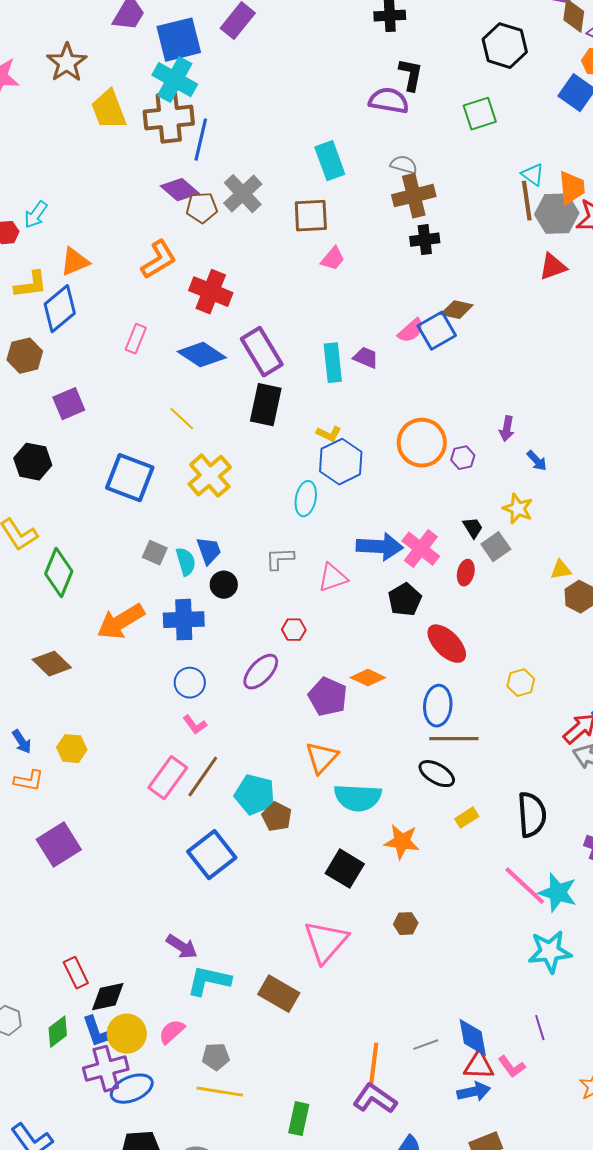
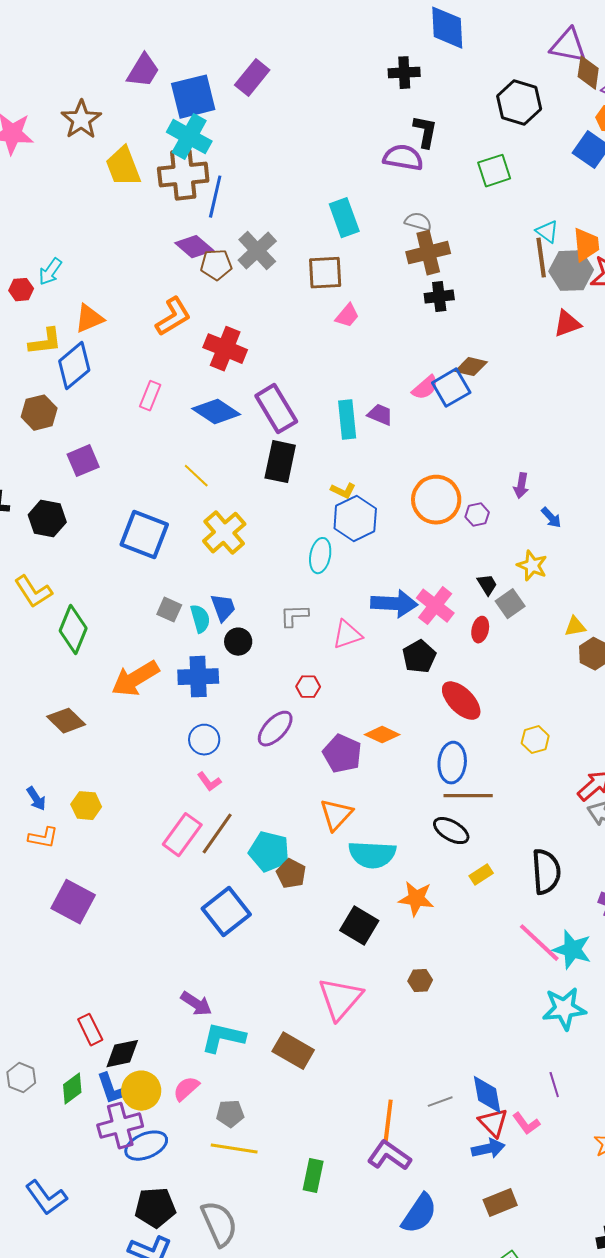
purple square: (59, 845) -> (73, 902), turned -30
red triangle: (479, 1066) -> (493, 1123), turned 44

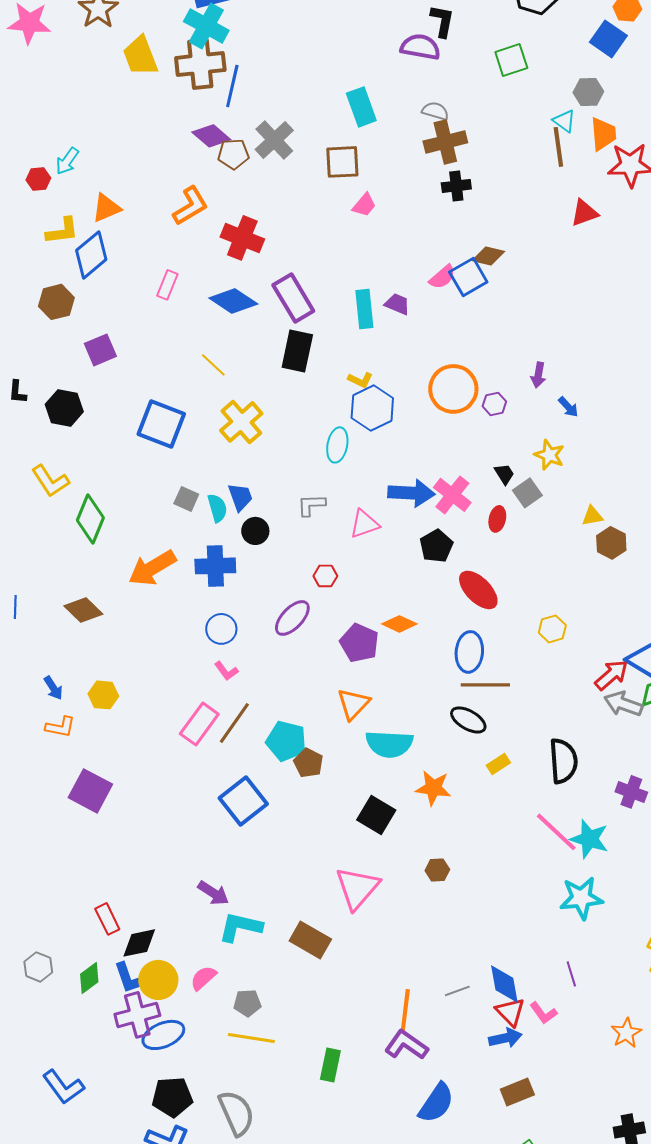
gray hexagon: (571, 271) -> (588, 92), moved, size x0.7

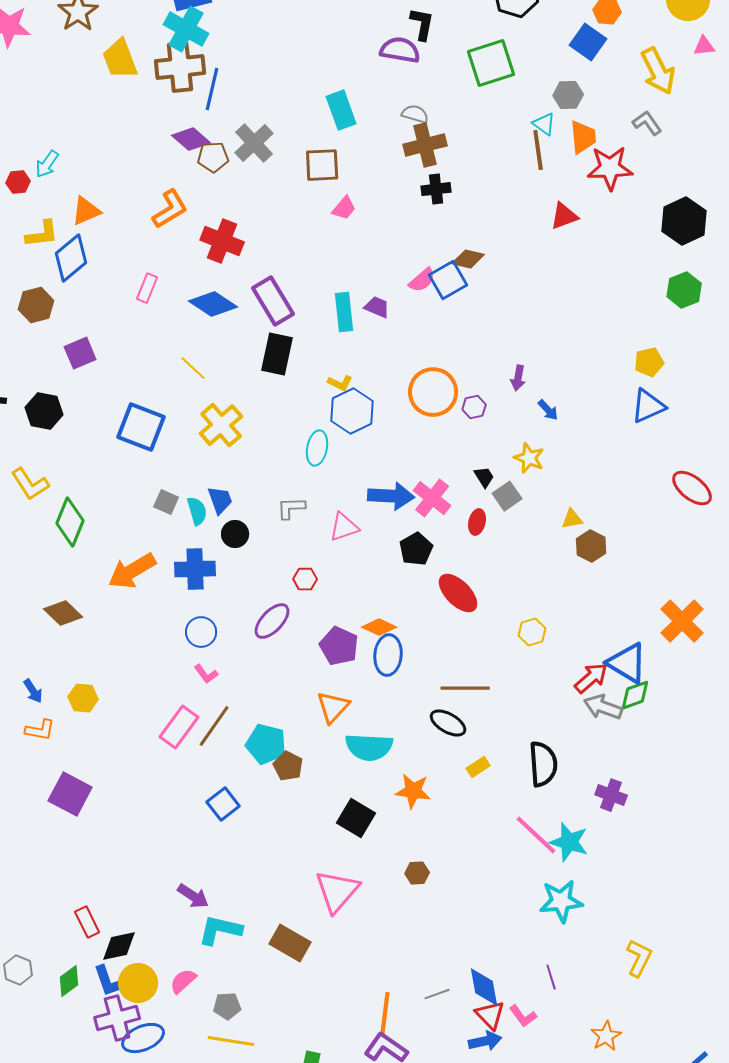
green square: (511, 60) -> (491, 63), size x1.4
blue ellipse: (469, 652) -> (388, 655), moved
blue square: (243, 801) -> (223, 804), size x0.7

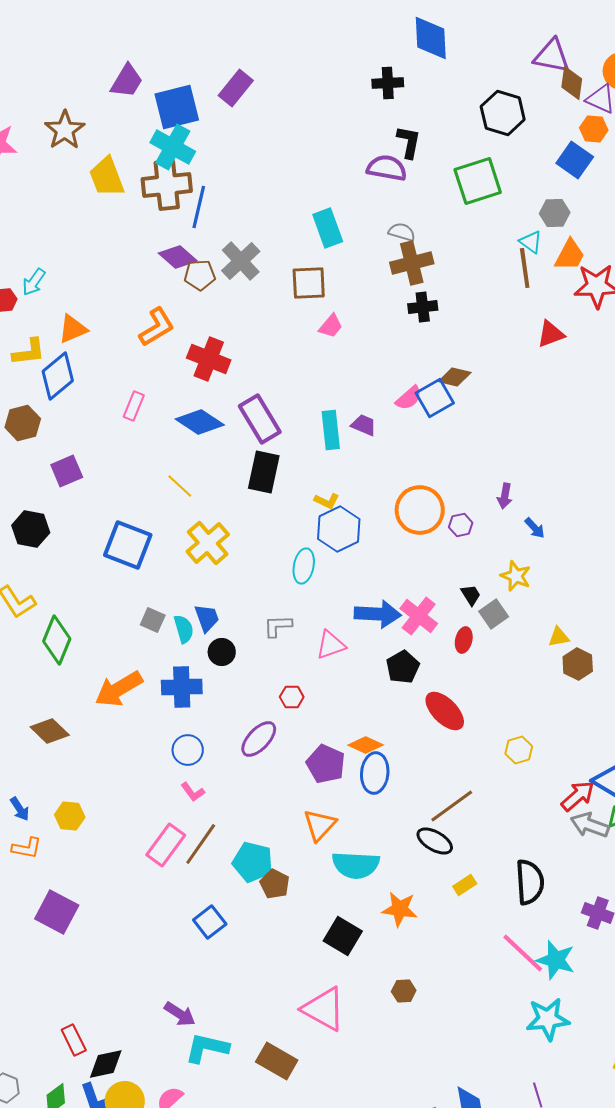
orange trapezoid: (583, 137) -> (570, 255), turned 33
brown line: (465, 688) -> (452, 806), turned -36
pink triangle: (337, 891) -> (324, 1009), turned -42

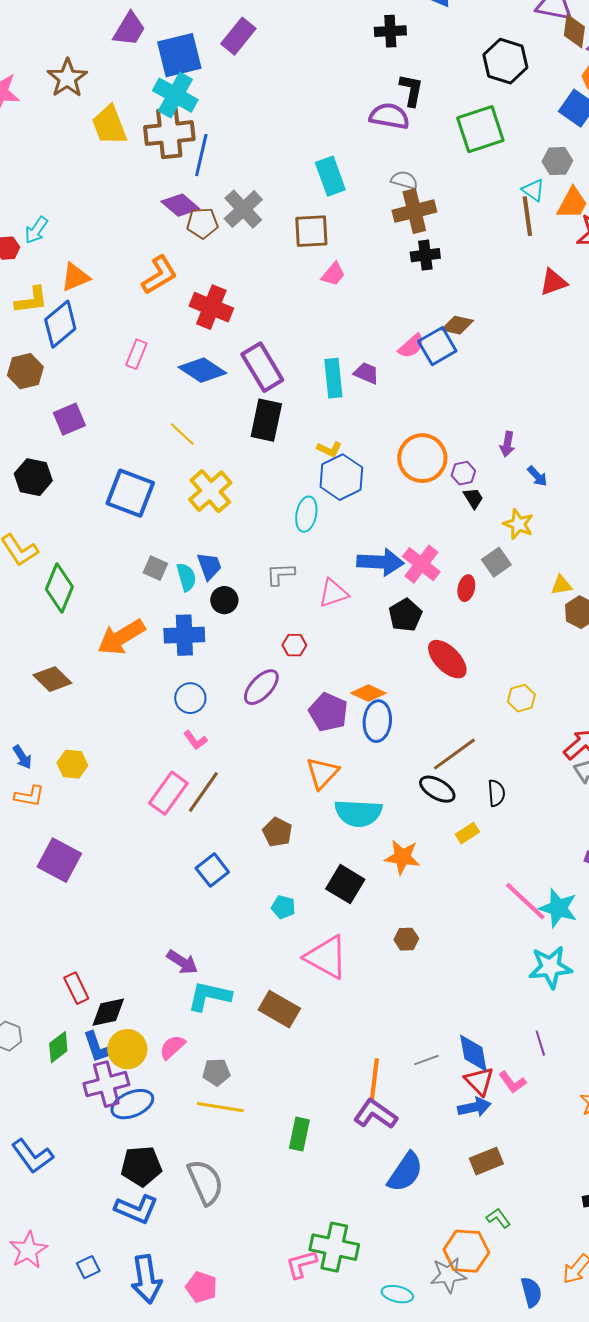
black trapezoid: (471, 595) -> (473, 498), moved
cyan pentagon: (253, 862) -> (283, 907), moved, size x0.6
black semicircle: (530, 882) -> (496, 793), moved, size x0.6

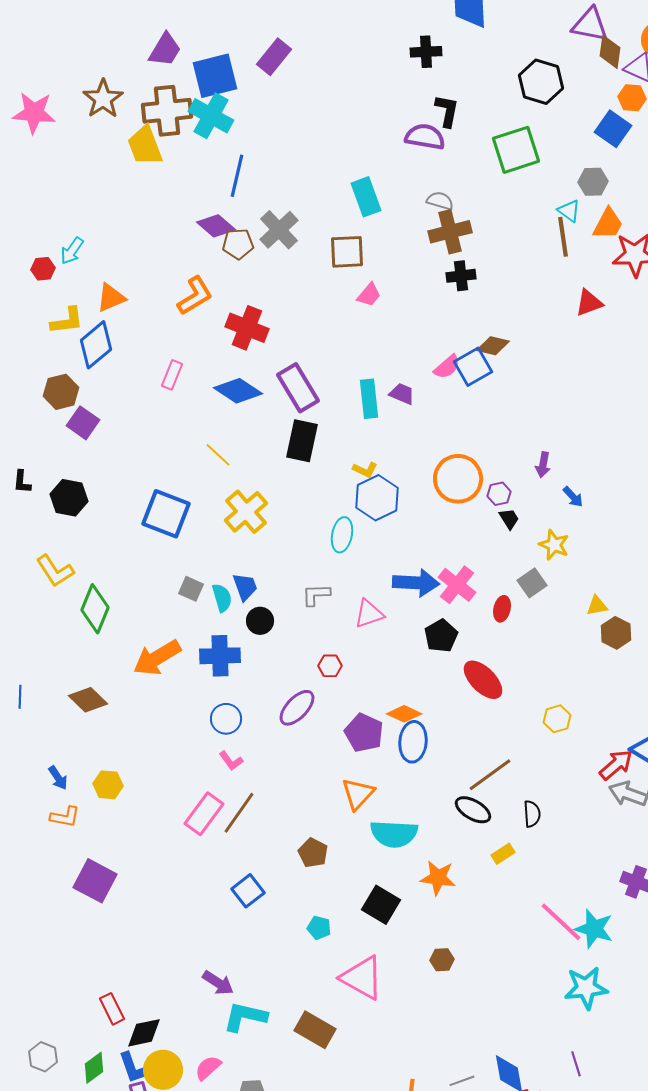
brown cross: (169, 133) -> (167, 111), moved
purple square: (69, 419) -> (83, 423), moved, turned -32

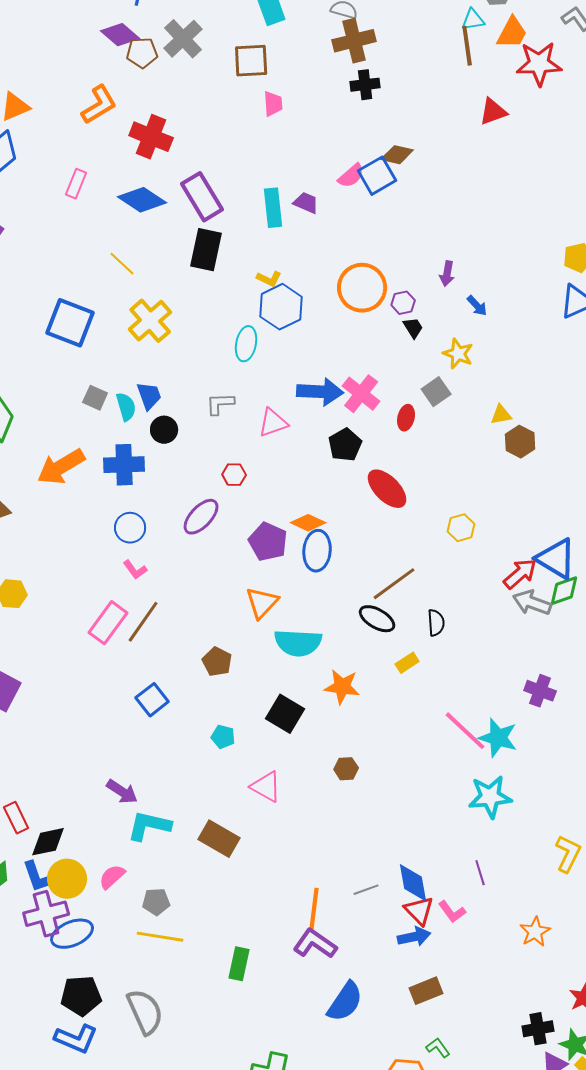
cyan triangle: (569, 211) -> (473, 20), turned -45
pink trapezoid: (369, 295) -> (273, 104), turned -44
pink triangle: (362, 978) -> (266, 787), size x0.7

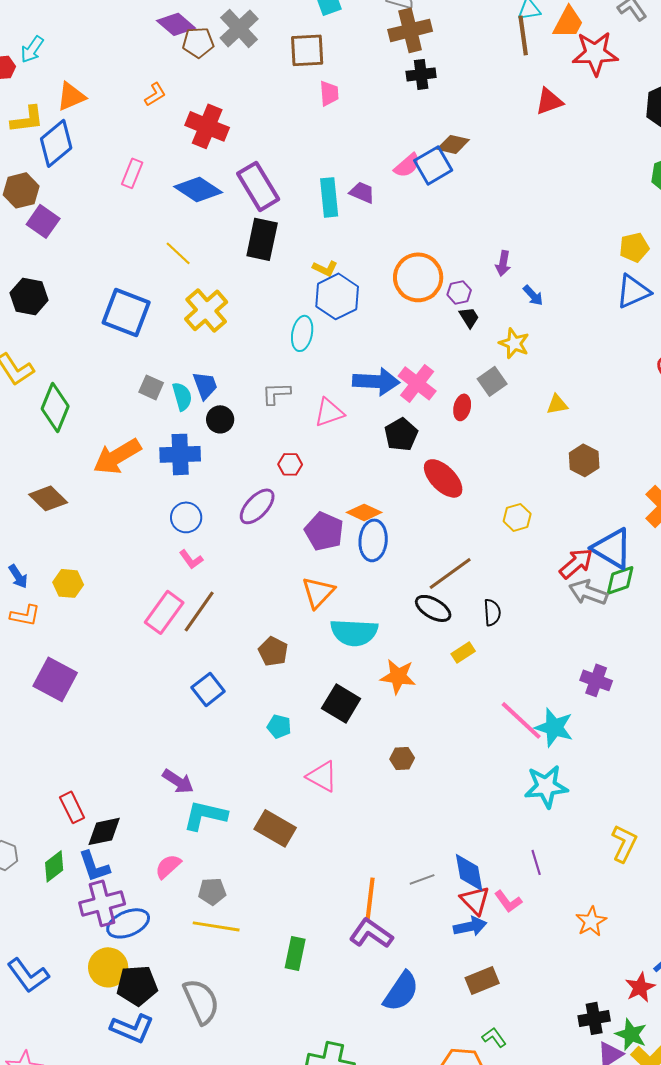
orange L-shape: (99, 105) -> (155, 94), size x0.6
brown hexagon: (520, 442) -> (584, 460), moved
yellow circle: (67, 879) -> (108, 967), moved

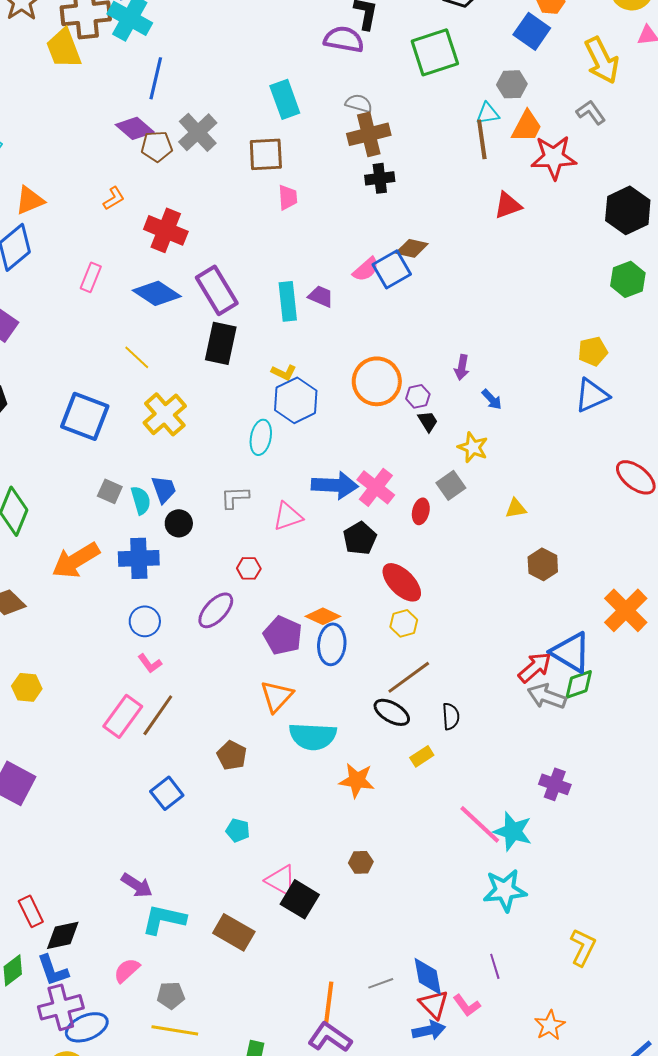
yellow hexagon: (517, 517) -> (404, 623), moved
black square: (341, 703) -> (300, 899), moved

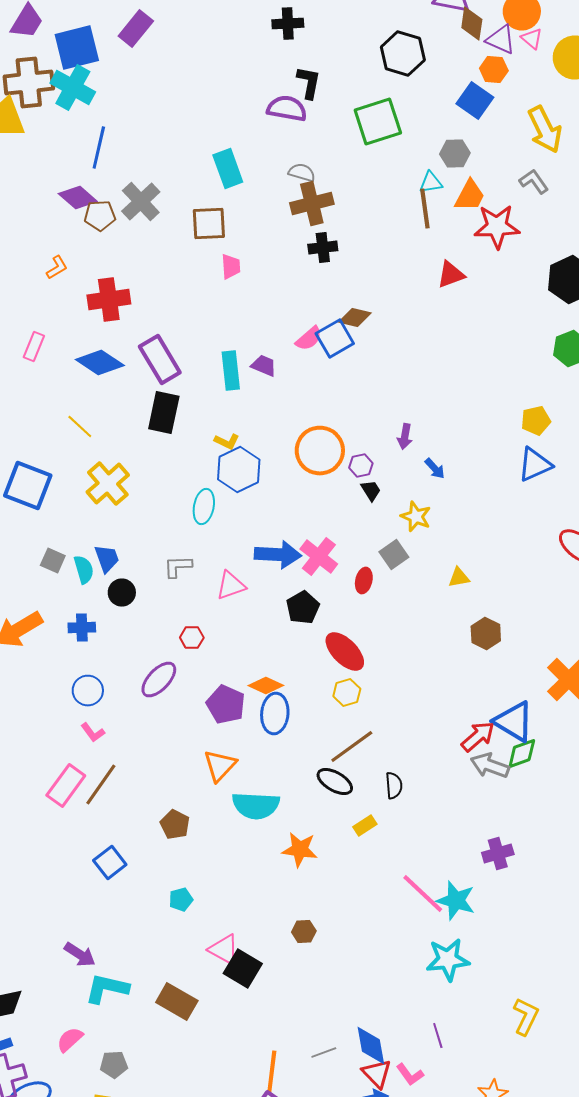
red cross: (166, 230) -> (109, 300), turned -30
blue cross: (139, 558) -> (82, 628), size x0.7
purple cross: (555, 784) -> (498, 854), turned -36
cyan pentagon: (238, 830) -> (181, 900), turned -30

